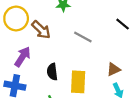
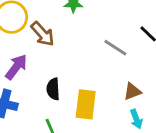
gray line: (83, 37) -> (115, 48), moved

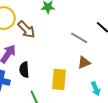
black semicircle: (53, 89) -> (24, 70), moved
brown triangle: (132, 91) -> (84, 63), moved

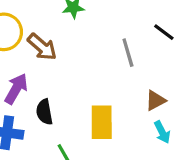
gray line: (79, 38) -> (128, 53), turned 48
brown triangle: (84, 63) -> (155, 100), moved

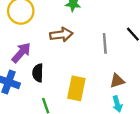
brown arrow: (42, 47) -> (61, 35), moved, turned -60

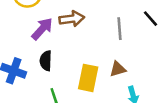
purple arrow: (21, 53) -> (42, 29), moved
brown triangle: (117, 81) -> (118, 69), moved

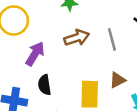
brown arrow: (72, 19) -> (77, 38), moved

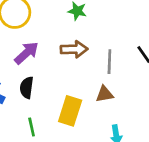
brown triangle: (118, 80) -> (104, 94), moved

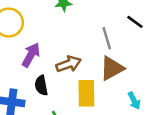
brown arrow: (74, 49) -> (69, 64), moved
brown triangle: (104, 94) -> (112, 68), size x1.5

